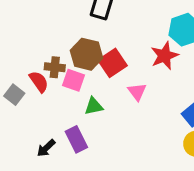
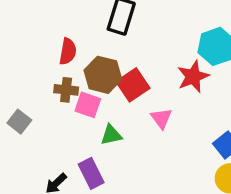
red semicircle: (39, 82) -> (68, 51), moved, turned 45

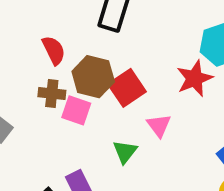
red semicircle: (68, 51) -> (54, 50), turned -36
green triangle: (111, 135) -> (125, 152), moved, turned -40

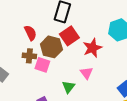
red star: (195, 78) -> (92, 48), moved
red square: (127, 88) -> (69, 36), moved

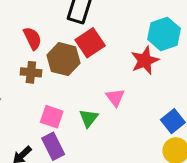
red star: (92, 48) -> (145, 61), moved
pink square: (42, 65) -> (52, 117), moved

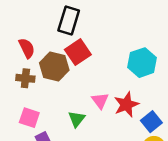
cyan hexagon: (164, 34) -> (142, 63), moved
red star: (145, 61) -> (126, 105), moved
pink square: (52, 117) -> (29, 118), moved

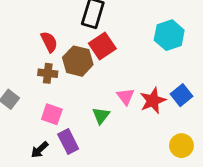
cyan hexagon: (142, 63) -> (169, 35), moved
blue square: (151, 122) -> (181, 95), moved

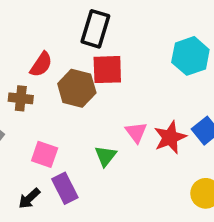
red semicircle: (49, 42) -> (41, 64), turned 60
red square: (102, 46) -> (107, 70), turned 32
brown cross: (48, 73) -> (21, 98), moved

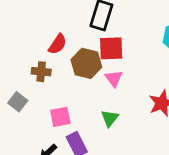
pink triangle: (136, 132) -> (114, 78), moved
pink square: (45, 154) -> (60, 117), turned -30

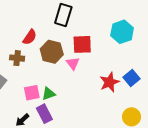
red square: (111, 48) -> (82, 44), moved
green triangle: (110, 118) -> (49, 94), moved, turned 32

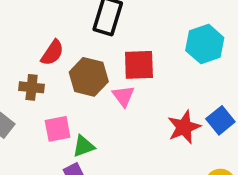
pink square: (32, 93) -> (58, 129), moved

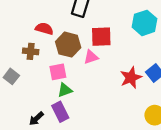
red semicircle: (52, 53) -> (44, 29), turned -108
pink triangle: (123, 96) -> (91, 57), turned 49
pink square: (58, 129) -> (58, 72), moved

